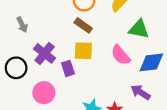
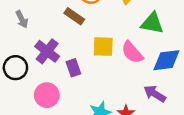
brown rectangle: (83, 25) -> (74, 16), moved
yellow square: (83, 51) -> (103, 47), moved

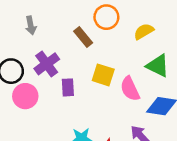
pink circle: (47, 95) -> (25, 96), moved

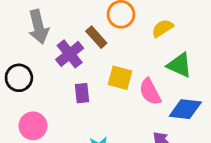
gray arrow: (31, 25) -> (38, 27), size x1.6
purple cross: (47, 64) -> (70, 54), moved
pink circle: (25, 96) -> (33, 126), moved

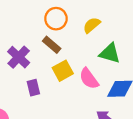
brown rectangle: (96, 37) -> (52, 45), moved
yellow square: (120, 78) -> (63, 71), turned -36

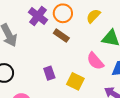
purple cross: (19, 57) -> (38, 16), moved
yellow square: (63, 71) -> (75, 81), moved, turned -30

